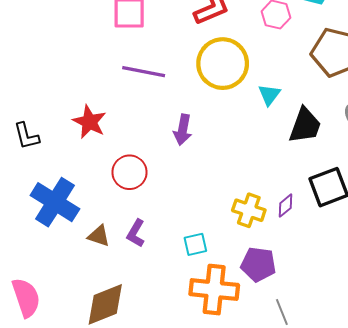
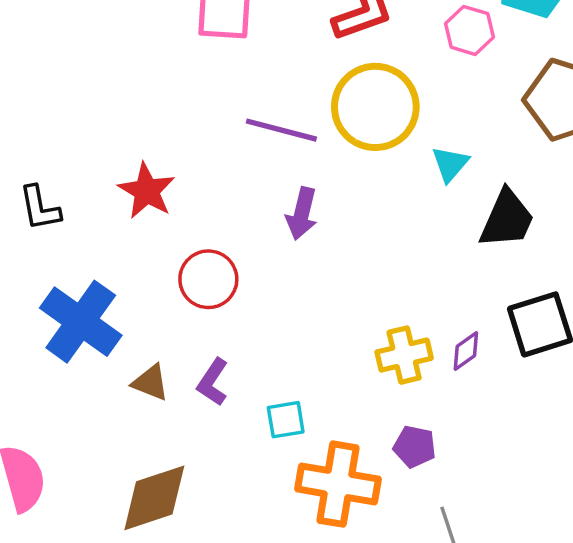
purple line: (144, 72) -> (281, 130), moved
yellow cross: (249, 210) -> (404, 355), turned -36
cyan square: (195, 244) -> (286, 420), moved
purple pentagon: (258, 264) -> (415, 447), size x0.7

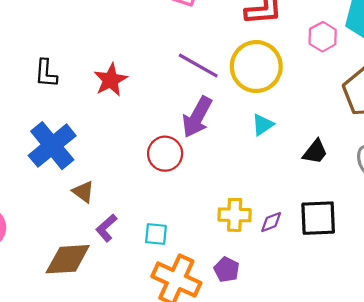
cyan triangle: (450, 164) -> (263, 125), moved
purple arrow: (302, 214) -> (197, 117), size x1.4
black trapezoid: (507, 219) -> (315, 152), size x0.7
red circle: (208, 279) -> (165, 154), moved
purple L-shape: (213, 382) -> (106, 228), moved

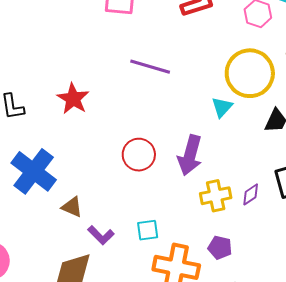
yellow circle: (256, 67) -> (250, 73), moved
purple arrow: (197, 117) -> (190, 155), moved
purple L-shape: (106, 228) -> (101, 235), turned -80

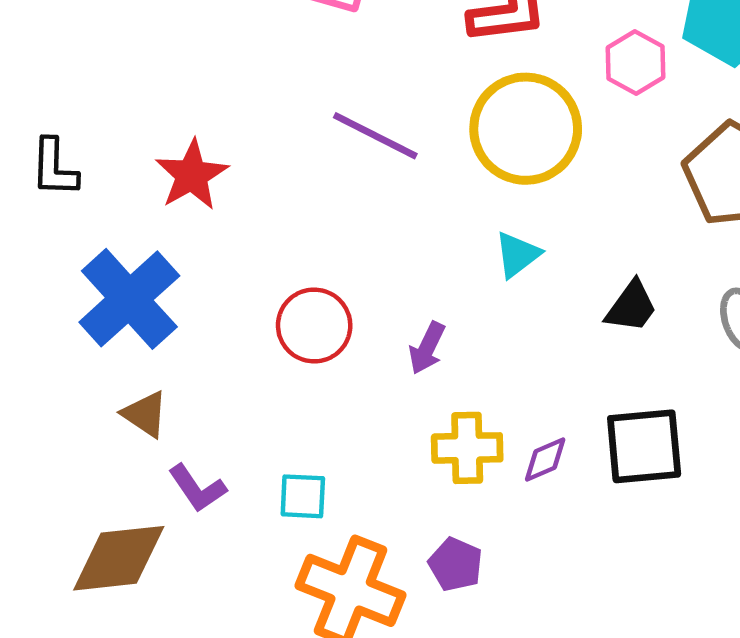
yellow circle: (250, 73) -> (526, 129), moved
purple arrow: (190, 155) -> (427, 348), size x0.6
blue cross: (34, 171) -> (129, 299), moved

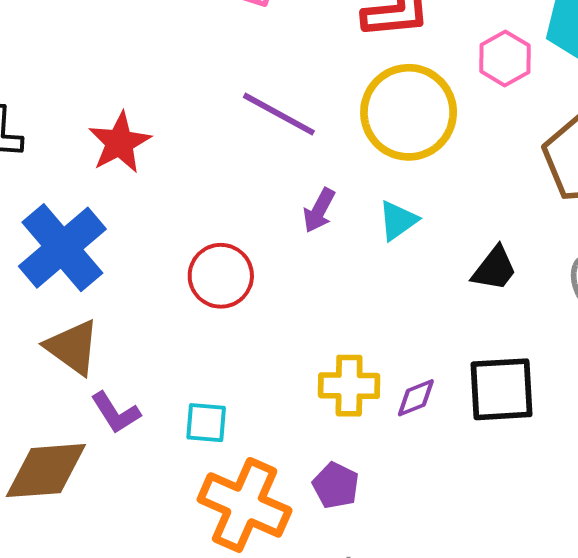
purple arrow: (427, 348) -> (319, 210), moved
brown triangle: (145, 414) -> (73, 347), size x1.4

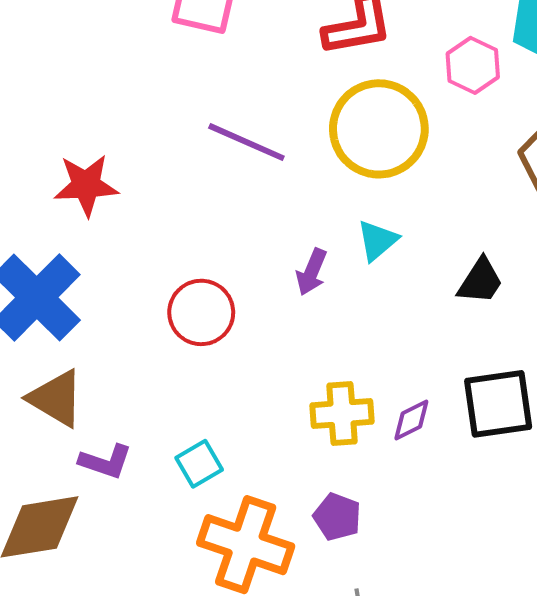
red star: (120, 143) -> (86, 185), turned 30
purple arrow: (319, 210) -> (312, 272), moved
purple L-shape: (116, 413) -> (106, 462), turned -34
cyan square: (206, 423) -> (199, 464), turned -30

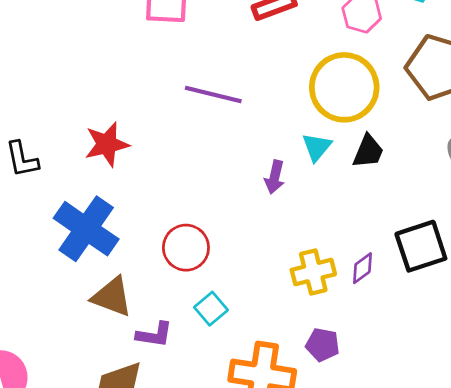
yellow circle: (379, 129) -> (344, 87), moved
black trapezoid: (480, 281) -> (368, 151), moved
red circle: (201, 312) -> (186, 248), moved
cyan square: (199, 464) -> (211, 309), moved

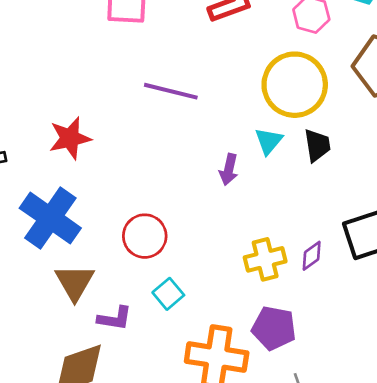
black trapezoid: (368, 151) -> (317, 145), turned -32
brown triangle: (112, 297) -> (75, 282), turned 39
purple pentagon: (323, 345) -> (274, 328), size x1.4

